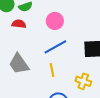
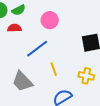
blue line: (55, 47) -> (37, 49), moved
gray trapezoid: (19, 64) -> (22, 81), moved

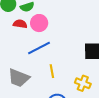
pink circle: (50, 20) -> (39, 23), moved
gray trapezoid: (22, 81) -> (19, 78), turned -35

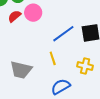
red semicircle: (20, 24) -> (15, 16), turned -40
blue line: (39, 48) -> (63, 34), moved

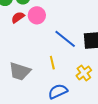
blue line: (63, 34) -> (65, 39), turned 70
yellow cross: (85, 66) -> (84, 73), turned 35

